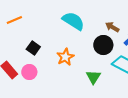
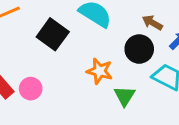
black square: (33, 48) -> (53, 34), moved, size x1.5
orange star: (65, 57) -> (100, 71), moved, turned -30

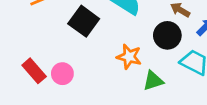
green triangle: (125, 96) -> (153, 81), turned 40

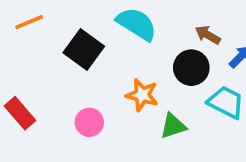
pink circle: (62, 74) -> (89, 122), moved

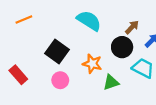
brown arrow: (208, 35) -> (132, 27), turned 104
black square: (84, 49) -> (57, 52), moved

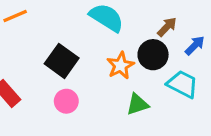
orange star: (92, 64) -> (120, 66), moved, turned 30

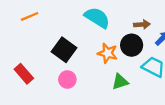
brown arrow: (167, 27) -> (142, 24), turned 42
orange star: (120, 66) -> (108, 53), turned -30

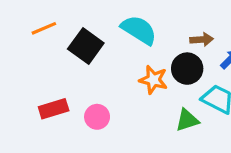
black square: (64, 50) -> (86, 46), moved
red rectangle: (24, 74) -> (54, 109), moved, turned -66
green triangle: (120, 82) -> (187, 120), moved

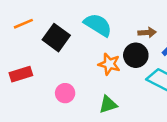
red rectangle: (54, 109) -> (21, 74), moved
green triangle: (187, 120) -> (108, 104), moved

